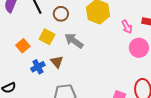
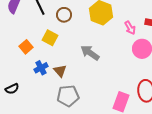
gray arrow: (74, 41) -> (90, 53), moved
brown triangle: (57, 62) -> (60, 71), moved

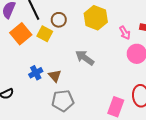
yellow square: (50, 38) -> (45, 34), moved
orange square: (26, 47) -> (21, 34), moved, size x1.5

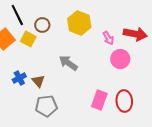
pink rectangle: (116, 107) -> (99, 100), moved

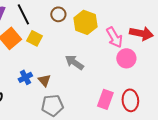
brown circle: (42, 25) -> (58, 14), moved
pink arrow: (108, 38) -> (114, 37), size x1.5

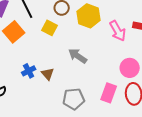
yellow square: (34, 38) -> (50, 28), moved
pink circle: (126, 58) -> (130, 68), moved
gray pentagon: (52, 105) -> (74, 99), moved

